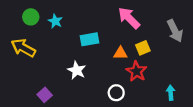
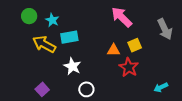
cyan rectangle: (89, 39) -> (69, 37), moved
yellow arrow: (23, 48) -> (44, 44), moved
white circle: (116, 93) -> (86, 89), moved
cyan arrow: (171, 93) -> (161, 87), turned -112

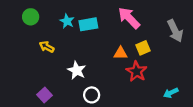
cyan star: (52, 20) -> (67, 21), moved
cyan rectangle: (69, 37) -> (88, 24), moved
yellow arrow: (44, 44) -> (47, 47), size x0.6

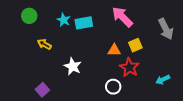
cyan arrow: (171, 93) -> (163, 80), moved
white circle: (92, 95) -> (113, 87), moved

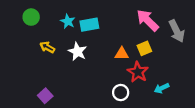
pink arrow: (122, 17) -> (148, 20), moved
white star: (73, 66) -> (77, 52), moved
cyan arrow: (163, 80) -> (162, 88), moved

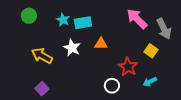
yellow arrow: (47, 47) -> (42, 56), moved, size x1.5
yellow square: (144, 48) -> (151, 51), moved, turned -32
orange triangle: (122, 54) -> (101, 44), moved

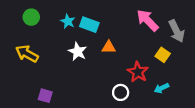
cyan rectangle: (83, 23) -> (89, 25), turned 30
yellow arrow: (42, 56) -> (27, 54), moved
purple square: (42, 89) -> (45, 96), turned -32

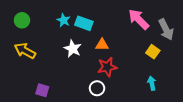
green circle: (31, 17) -> (22, 20), moved
red star: (138, 72) -> (107, 67), moved, turned 30
cyan arrow: (161, 88) -> (152, 83), turned 104
white circle: (121, 92) -> (97, 88), moved

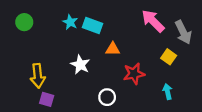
white star: (73, 49) -> (80, 65), moved
yellow arrow: (25, 51) -> (38, 76), moved, turned -125
red star: (107, 67) -> (134, 74), moved

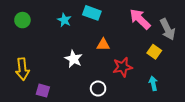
cyan rectangle: (93, 25) -> (92, 13), moved
yellow arrow: (38, 76) -> (22, 69), moved

